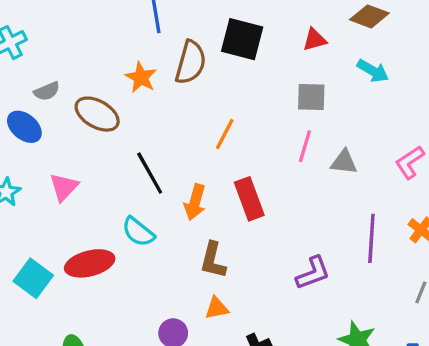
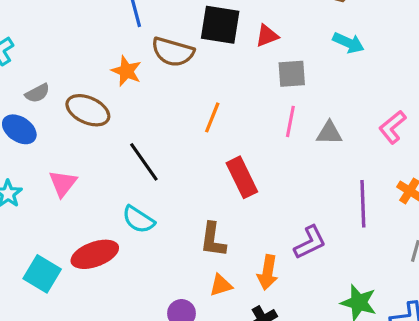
red triangle: (315, 40) -> (267, 36), moved
brown semicircle: (191, 62) -> (173, 52), turned 96
orange arrow: (195, 202) -> (268, 272), moved

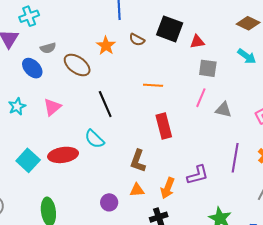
brown semicircle: (173, 52) -> (137, 40), size x0.6
orange line: (212, 117) -> (153, 85), turned 60

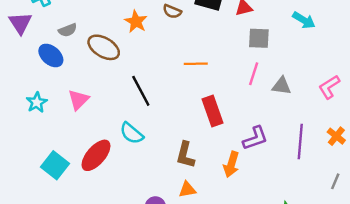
red ellipse: (63, 155) -> (96, 155), turned -36
purple L-shape: (198, 175) -> (255, 138), moved
orange arrow: (168, 188) -> (231, 164), moved

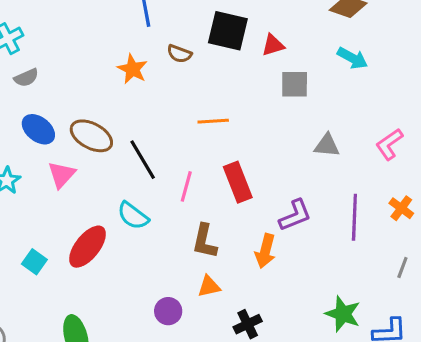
gray semicircle: (68, 30) -> (26, 78), moved
brown ellipse: (104, 47) -> (91, 136), moved
blue ellipse: (51, 55) -> (38, 129), moved
pink line: (254, 74) -> (186, 186), moved
cyan square: (55, 165) -> (34, 262), size x0.7

